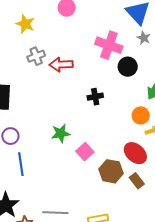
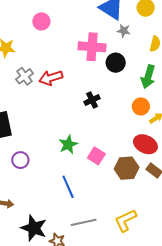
blue line: (21, 164) -> (68, 187), moved

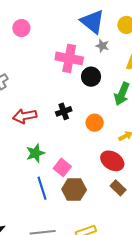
red arrow: (51, 78) -> (25, 116), moved
orange circle: (141, 106) -> (95, 123), moved
brown hexagon: (127, 168) -> (74, 190), moved
blue line: (68, 187) -> (42, 188), moved

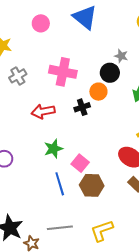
blue triangle: (92, 22) -> (85, 17), moved
gray star: (102, 46) -> (121, 56), moved
pink cross: (69, 58) -> (63, 72), moved
orange circle: (95, 123) -> (98, 92), moved

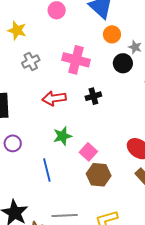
orange circle: (98, 92) -> (112, 34), moved
blue line: (60, 184) -> (47, 170), moved

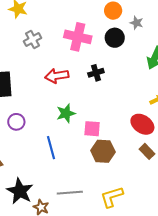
black circle: (123, 63) -> (115, 38), moved
pink square: (88, 152) -> (92, 129), turned -36

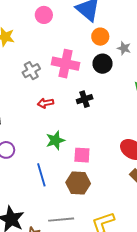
gray cross: (33, 40) -> (31, 71), moved
red arrow: (57, 76) -> (45, 103), size x0.7
brown hexagon: (103, 151) -> (78, 183), moved

